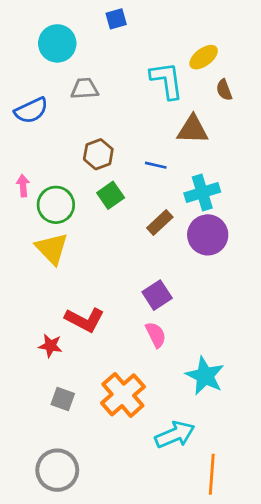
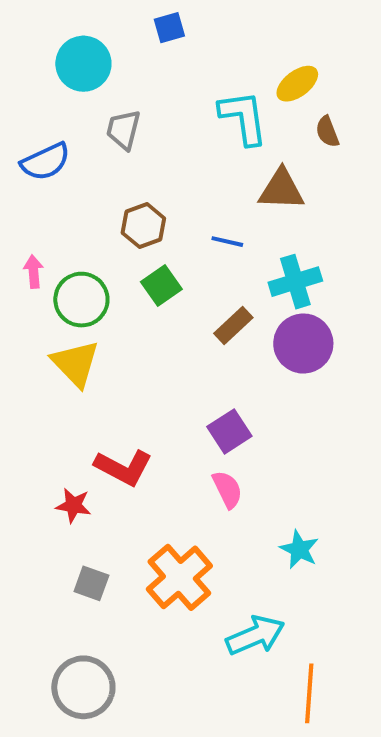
gray trapezoid: (85, 89) -> (123, 130), turned -72
cyan star: (205, 376) -> (299, 549), size x0.7

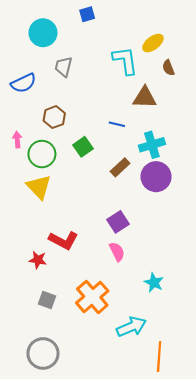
brown hexagon: (143, 226) -> (54, 117), moved

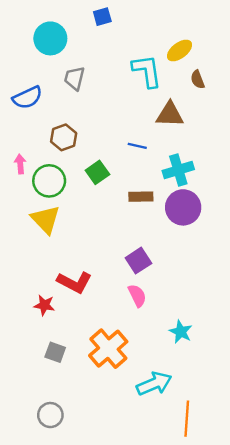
brown rectangle: (120, 167) -> (141, 197), turned 42
gray circle: (43, 353) -> (50, 415), size x0.7

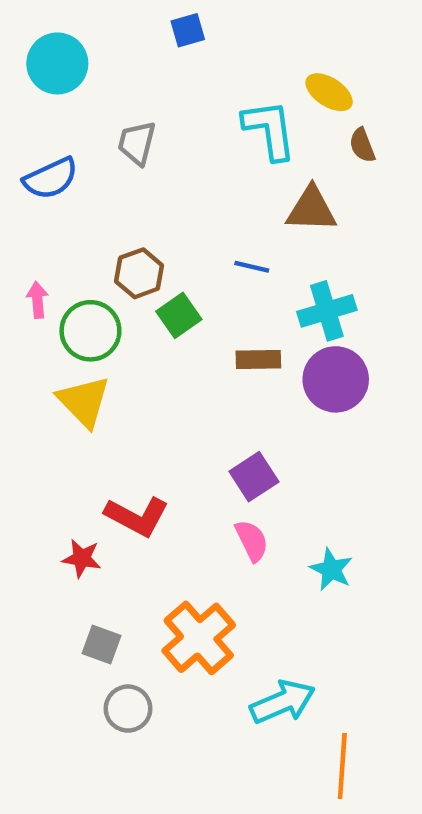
cyan circle: (50, 38) -> (57, 63), moved
yellow ellipse: (180, 51) -> (329, 92), turned 70
brown hexagon: (64, 137) -> (139, 273), moved
cyan star: (181, 332) -> (331, 569), moved
gray circle: (50, 415) -> (128, 709), moved

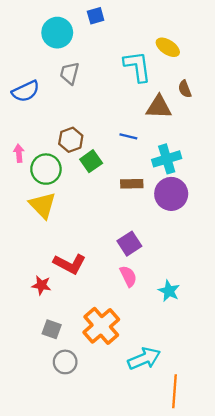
cyan circle: (57, 63) -> (57, 33), moved
brown semicircle: (362, 145) -> (185, 89), moved

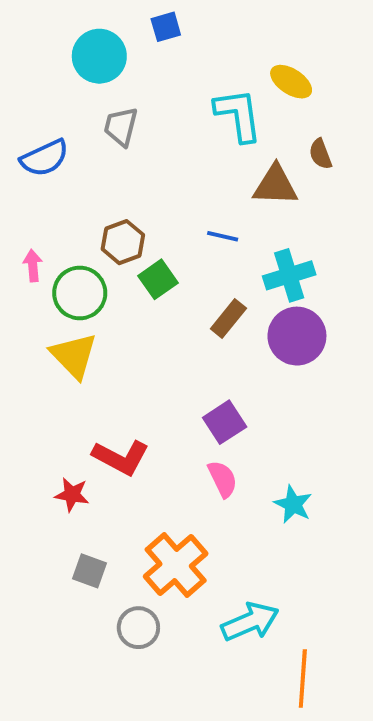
brown rectangle: (132, 184) -> (228, 318), turned -50
gray circle: (65, 362) -> (138, 628), moved

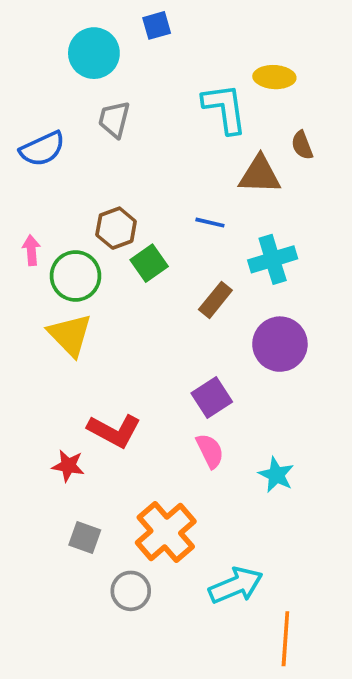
yellow ellipse: (291, 82) -> (274, 77), turned -30
purple circle: (297, 336) -> (280, 344), moved

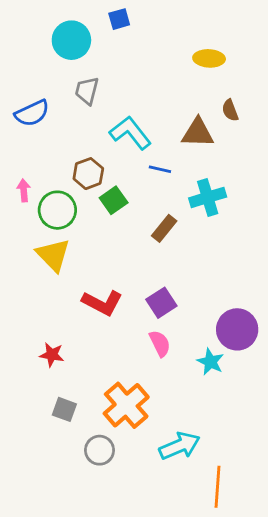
cyan L-shape: (225, 108) -> (130, 133), moved, turned -30
purple circle: (280, 344) -> (237, 329), moved
red L-shape: (114, 431) -> (102, 303), moved

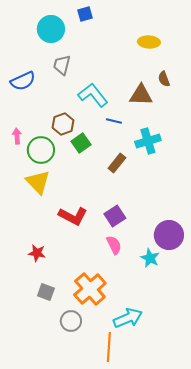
orange line: (217, 487) -> (109, 347), moved

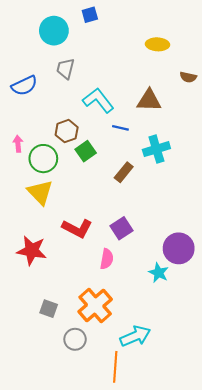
brown semicircle: (164, 79) -> (188, 77), moved, turned -56
pink semicircle: (114, 245) -> (107, 259), moved, turned 36
red star: (37, 253) -> (32, 250), moved, size x1.6

